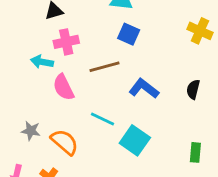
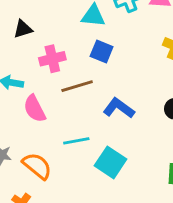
pink cross: (66, 42) -> (52, 59), moved
cyan line: (103, 119) -> (76, 141), turned -35

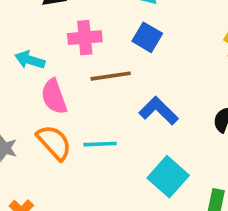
cyan square: (111, 162) -> (168, 177), moved
orange semicircle: (37, 166) -> (54, 142), moved

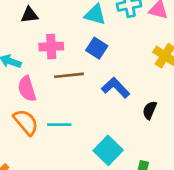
blue L-shape: (159, 111) -> (116, 88), moved

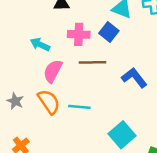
blue square: (97, 48) -> (109, 32), moved
pink semicircle: (27, 89) -> (53, 71), turned 40

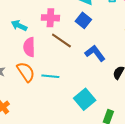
blue square: (109, 32) -> (83, 20), moved
brown line: (93, 62) -> (61, 40), turned 35
pink semicircle: (53, 71) -> (29, 47), turned -30

